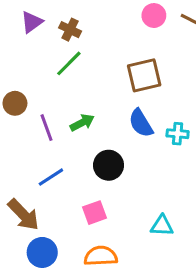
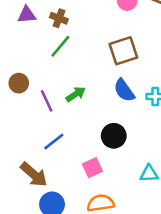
purple triangle: (32, 22) -> (27, 15), turned 36
black circle: (109, 165) -> (114, 136), moved

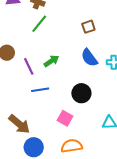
brown square: (123, 51) -> (88, 27), size x0.6
blue line: (54, 141) -> (40, 90), moved, turned 30
pink square: (92, 168) -> (65, 118), turned -35

